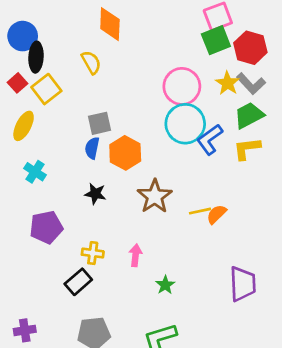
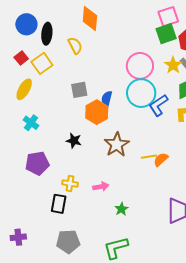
black ellipse: (36, 57) -> (47, 34), moved
blue semicircle: (92, 148) -> (107, 99), moved
pink arrow: (135, 255) -> (101, 187), turned 70
black rectangle: (78, 282) -> (59, 204), turned -42

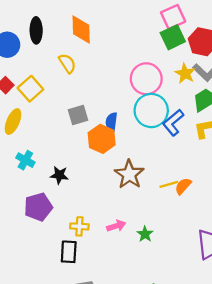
black ellipse: (47, 34) -> (36, 30), moved
black star: (74, 141) -> (59, 175), moved
green star: (121, 209) -> (145, 234), moved

